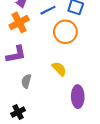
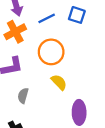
orange circle: (65, 32) -> (51, 52), moved

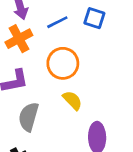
gray semicircle: (23, 96) -> (29, 117), size x1.5

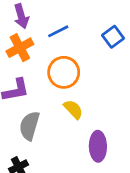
blue square: (94, 18) -> (113, 37), moved, turned 35

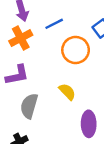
orange circle: (64, 72) -> (76, 50), moved

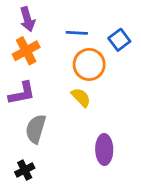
blue line: (54, 24) -> (77, 33), moved, turned 30
yellow semicircle: (67, 92) -> (81, 97), moved

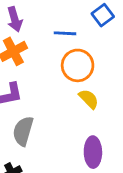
blue square: (119, 40) -> (103, 15), moved
yellow semicircle: (81, 97) -> (89, 99), moved

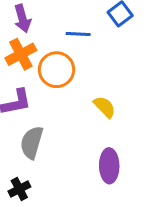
orange circle: (78, 65) -> (57, 70), moved

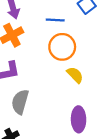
orange circle: (57, 70) -> (62, 47), moved

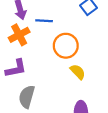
blue line: (55, 20) -> (44, 21), moved

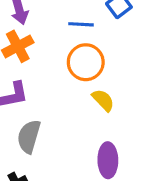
blue line: (44, 21) -> (81, 24), moved

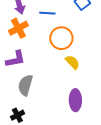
blue line: (81, 24) -> (47, 13), moved

